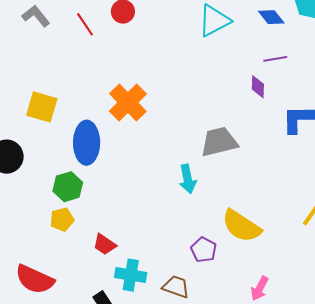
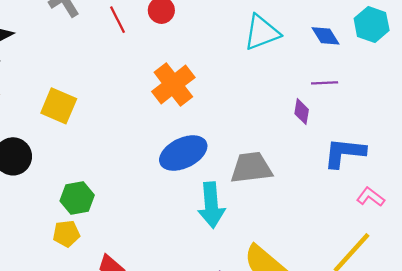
orange cross: (128, 102) -> (173, 84), moved
blue ellipse: (87, 143) -> (183, 153), moved, turned 57
cyan arrow: (188, 179) -> (211, 205), size x1.4

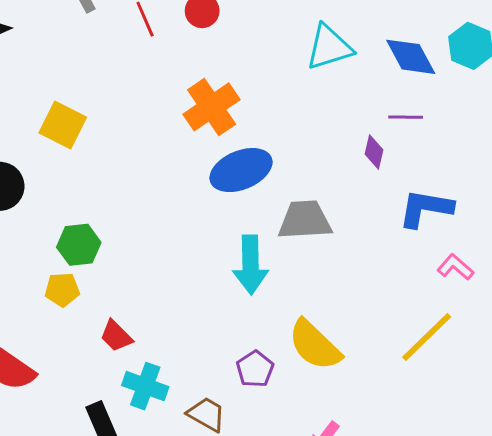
blue diamond: (325, 36) -> (411, 57), size x1.4
blue ellipse: (183, 153) -> (241, 170), moved

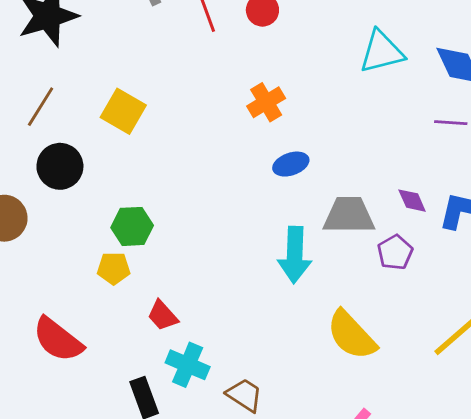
orange cross: (212, 107) -> (266, 102), size x0.7
purple diamond: (374, 152) -> (412, 201), moved, turned -40
blue ellipse: (241, 170) -> (291, 164), size x0.6
purple pentagon: (255, 369) -> (395, 252), moved

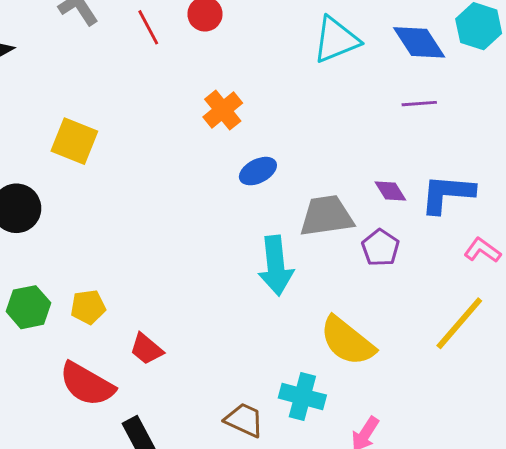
green hexagon: (132, 226) -> (28, 307), moved
red semicircle: (58, 340) -> (87, 384), moved
cyan cross: (188, 365) -> (302, 397), moved

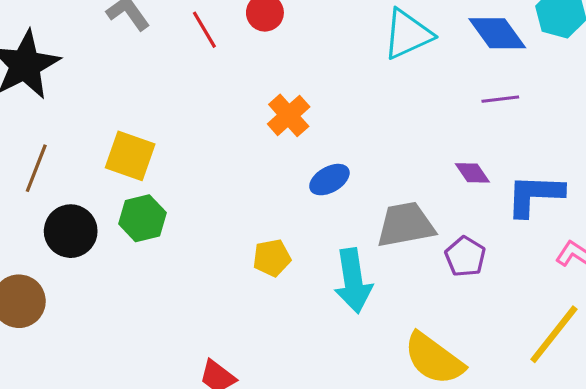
purple diamond: (390, 191) -> (472, 173), moved
green hexagon: (28, 307) -> (142, 218), moved
yellow pentagon: (88, 307) -> (272, 258), moved

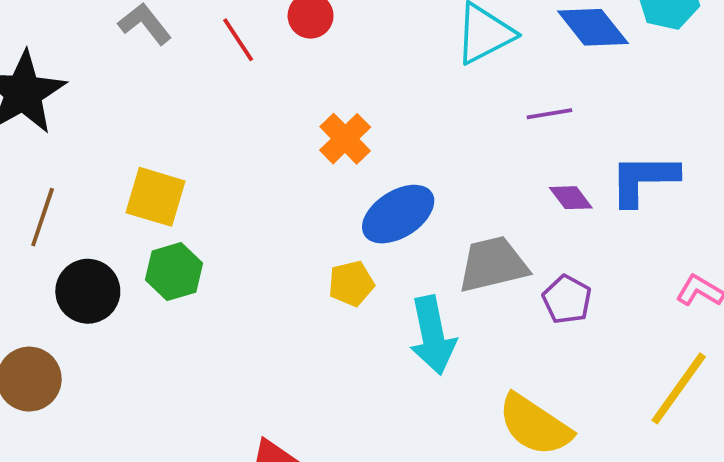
purple line: (500, 99) -> (549, 114), moved
blue ellipse: (329, 180) -> (398, 214), size x1.5
blue L-shape: (535, 195) -> (644, 179), moved
yellow pentagon: (272, 258) -> (351, 284), moved

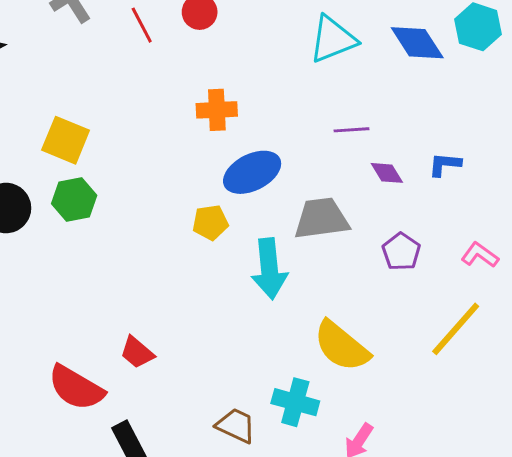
purple line: (549, 114) -> (352, 130), moved
orange cross: (345, 139) -> (217, 110), turned 36
blue L-shape: (644, 179) -> (445, 164), size x0.6
purple pentagon: (567, 300) -> (401, 252), moved

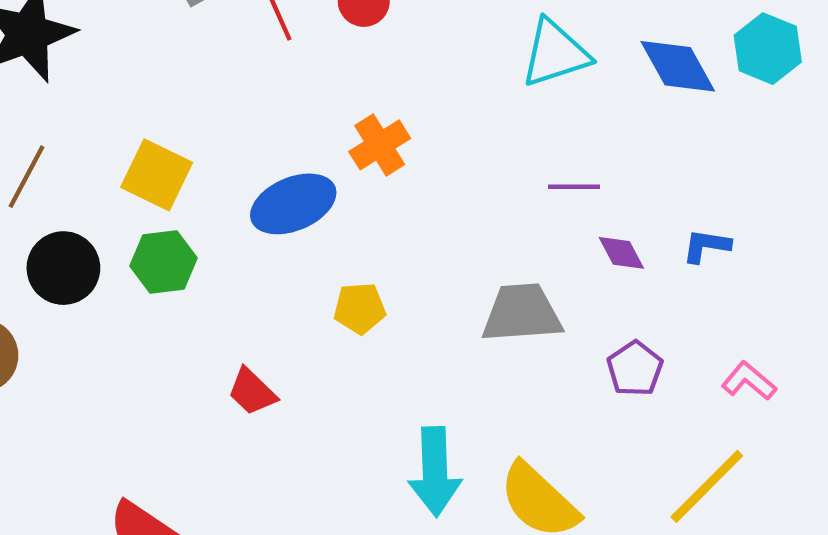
orange cross: (217, 110) -> (380, 145), turned -33
blue ellipse: (252, 172) -> (293, 204), moved
cyan arrow: (269, 269) -> (435, 472), moved
red trapezoid: (137, 352) -> (252, 392), moved

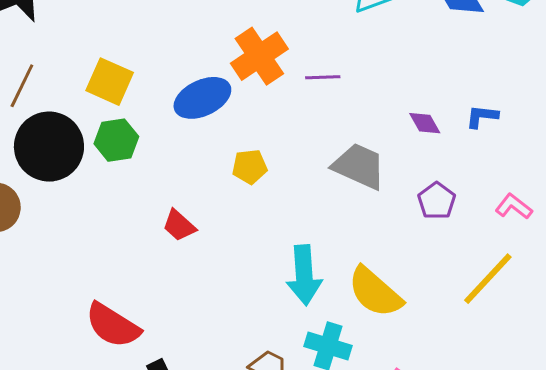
orange cross: (380, 145) -> (259, 56), size x1.4
purple line: (574, 187) -> (323, 77), moved
black circle: (63, 268) -> (49, 147), size x1.4
gray trapezoid: (522, 313) -> (359, 166), turned 30

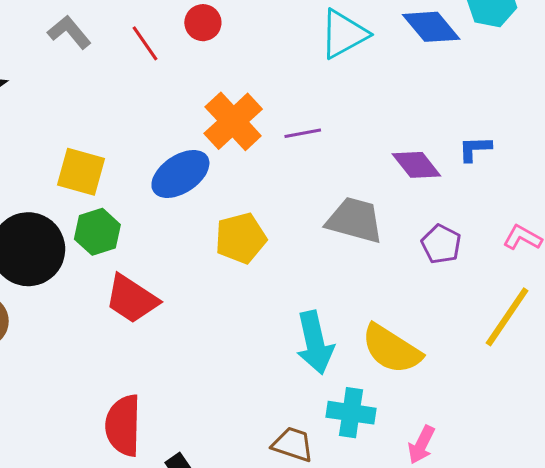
purple diamond: (425, 123) -> (416, 165), size x1.4
yellow pentagon: (250, 167) -> (241, 238), size x1.4
red trapezoid: (179, 225) -> (132, 299), moved, size x1.5
red semicircle: (113, 325) -> (123, 425), turned 68

